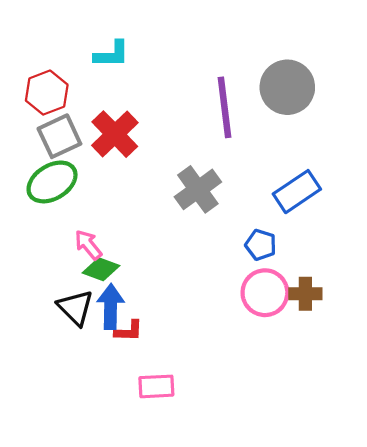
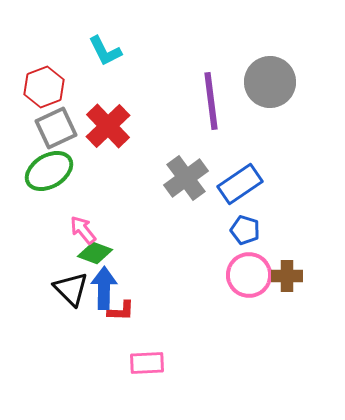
cyan L-shape: (112, 54) -> (105, 51), turned 63
blue rectangle: (297, 192) -> (240, 184), moved

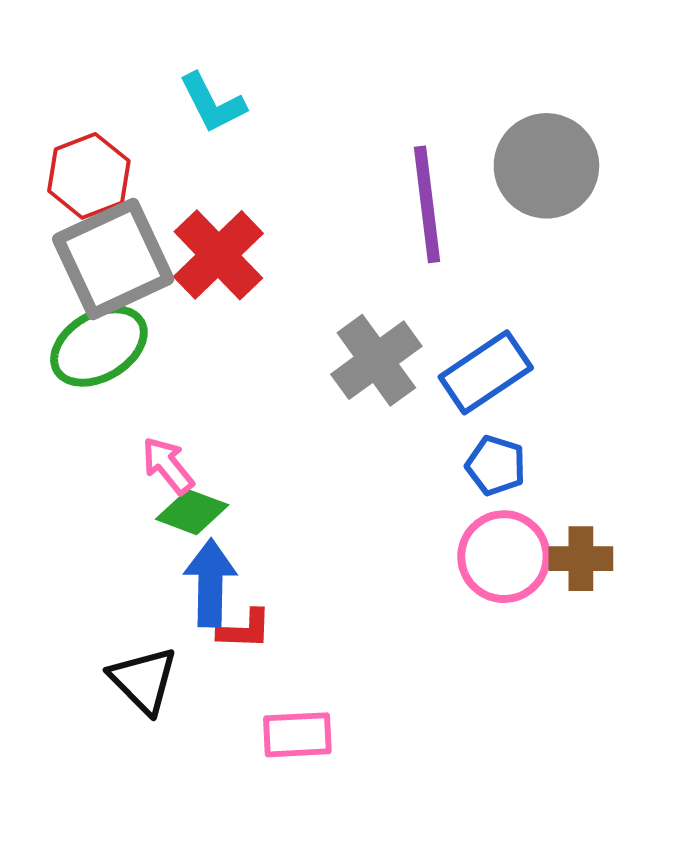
gray square: (56, 128) -> (113, 259), size x1.4
black triangle: (71, 289) -> (143, 680), moved

